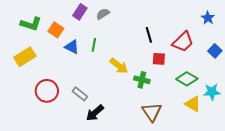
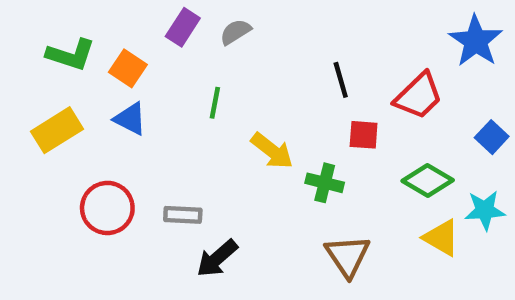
blue star: (208, 18) -> (476, 41), size x1.6
blue triangle: (72, 47) -> (130, 119), moved
blue square: (215, 51) -> (492, 137), moved
gray rectangle: (80, 94) -> (183, 215), turned -35

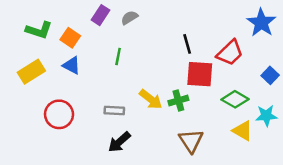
red square: (364, 135) -> (200, 74), size x1.6
yellow arrow: (272, 151) -> (151, 99), moved
green cross: (325, 183) -> (178, 101), turned -30
gray rectangle: (183, 215) -> (114, 111), moved

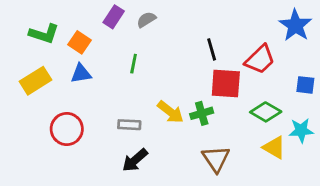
blue triangle: (72, 65) -> (81, 74), turned -36
blue square: (270, 75) -> (305, 85), turned -36

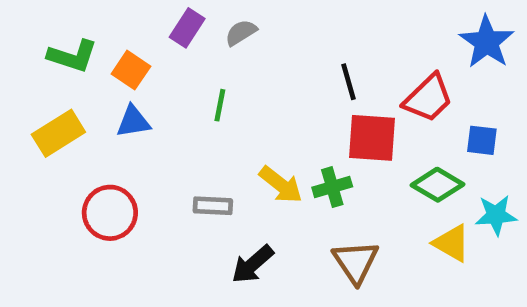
blue square: (305, 85) -> (482, 140), moved
black arrow: (135, 160) -> (253, 264), moved

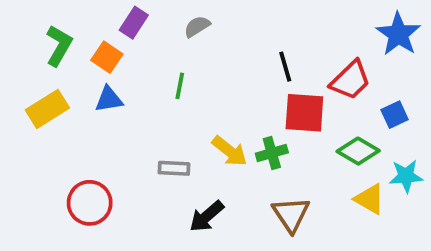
purple rectangle: (187, 28) -> (134, 23), moved
green L-shape: (72, 56) -> (59, 46), turned -78
blue square: (482, 140) -> (395, 115), turned -32
red circle: (110, 213) -> (90, 203), moved

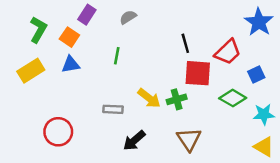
yellow triangle: (370, 199) -> (264, 147), moved

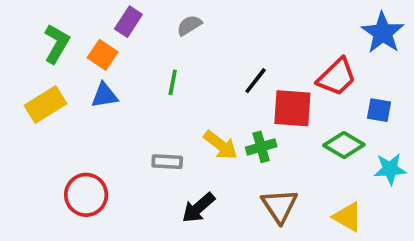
black line: (185, 43) -> (256, 81), moved, turned 54
blue square: (256, 74) -> (379, 110), turned 35
yellow triangle: (264, 147) -> (348, 217), moved

